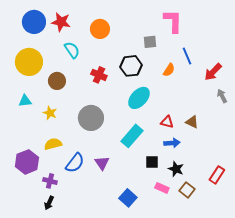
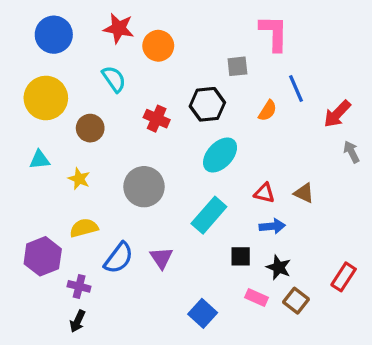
red star: (61, 22) -> (119, 28), moved

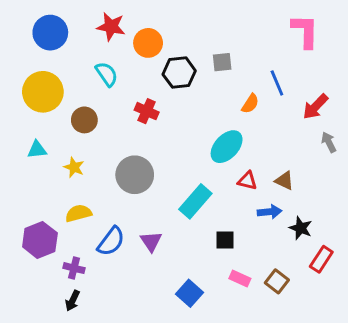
pink L-shape: (274, 33) -> (305, 31), moved
black hexagon: (207, 104) -> (179, 73), moved
cyan ellipse: (220, 155) -> (227, 147), moved
blue arrow: (272, 226) -> (270, 212), moved
black star: (279, 267) -> (301, 228), moved

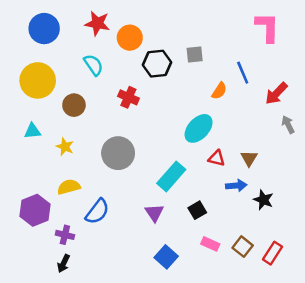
brown triangle: (284, 181) -> (249, 158), turned 36
black square: (225, 240) -> (197, 210), turned -30
purple triangle: (151, 241) -> (154, 213), moved
red rectangle: (321, 259) -> (273, 253), moved

